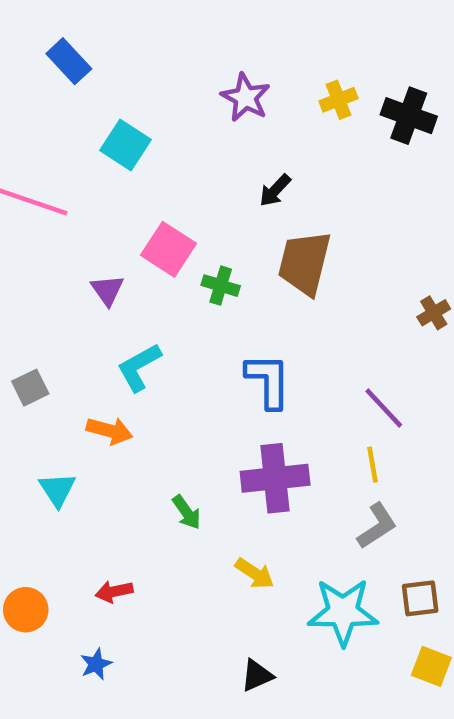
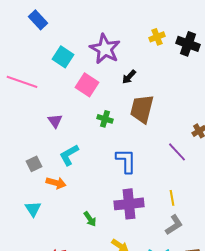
purple star: (246, 97) -> (105, 49), moved, size x1.4
pink square: (169, 249) -> (87, 85), moved
gray square: (30, 388) -> (34, 164), moved
purple line: (384, 408) -> (177, 152), moved

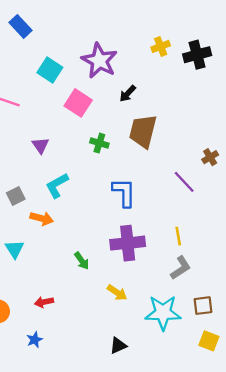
black cross: (188, 44) -> (197, 55), turned -35

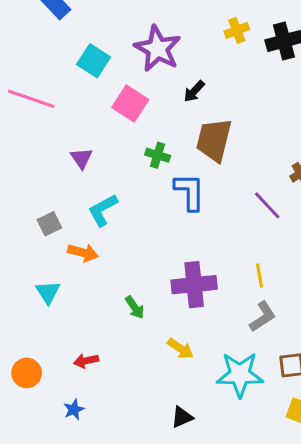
blue L-shape: (124, 192) -> (190, 192), moved

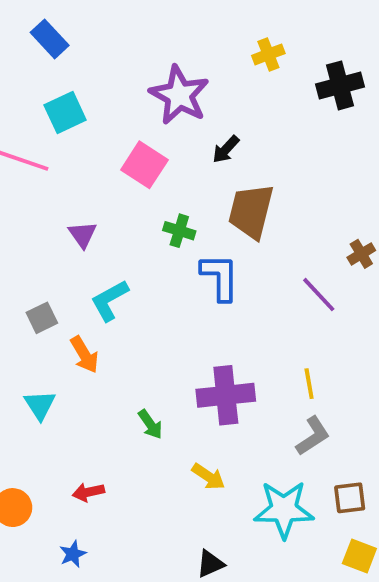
yellow cross: (237, 30) -> (268, 54), moved
cyan square: (94, 61) -> (65, 113), moved, turned 32
orange arrow: (83, 253) -> (84, 355), turned 44

